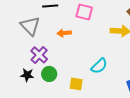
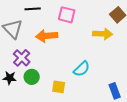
orange arrow: (64, 33) -> (47, 36), size x1.5

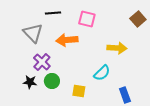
yellow arrow: (103, 34) -> (117, 48), moved
blue rectangle: (115, 91) -> (125, 95), moved

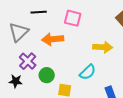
gray triangle: (33, 33) -> (19, 32), turned 30
green circle: (52, 81) -> (47, 75), moved

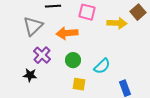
yellow arrow: (103, 47) -> (117, 23), moved
green circle: (47, 75) -> (73, 60), moved

